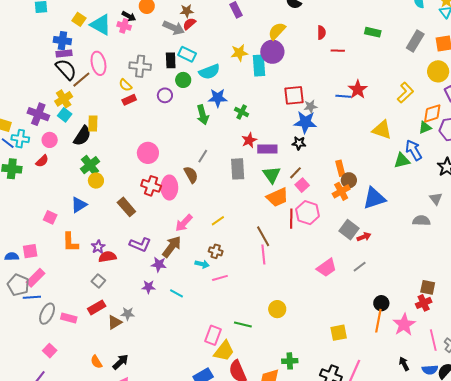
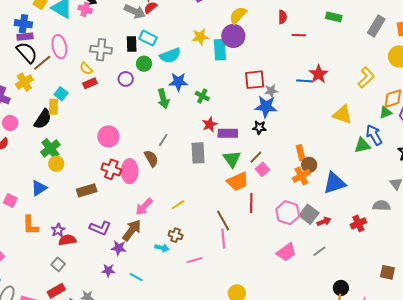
cyan square: (65, 115) -> (61, 94), moved
brown rectangle: (126, 207) -> (87, 190), turned -66
pink hexagon: (308, 213) -> (288, 213), moved
pink line: (220, 278) -> (195, 260), moved
red cross: (424, 303) -> (358, 223), moved

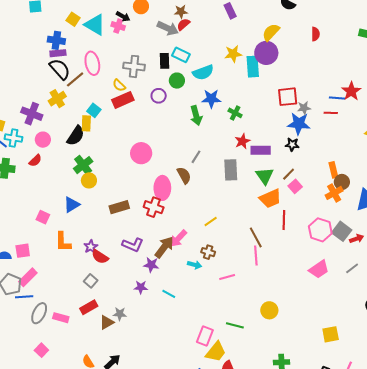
red line: (299, 35) -> (331, 113), moved
red rectangle: (90, 83) -> (123, 100), size x1.5
red cross: (111, 169) -> (154, 207), moved
pink arrow: (144, 207) -> (178, 238), moved
red semicircle: (67, 240) -> (100, 257), turned -138

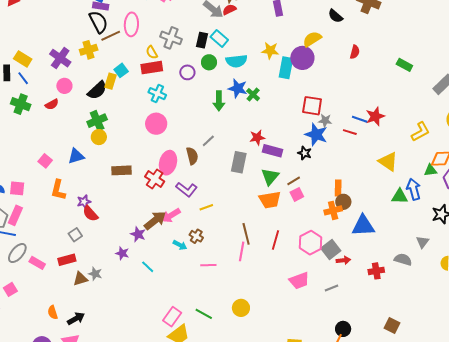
green cross: (235, 113) -> (253, 95), moved
cyan cross: (13, 138) -> (157, 94), moved
red line: (284, 220) -> (276, 240), moved
purple L-shape: (133, 245) -> (187, 189), moved
pink rectangle: (28, 277) -> (15, 215), turned -36

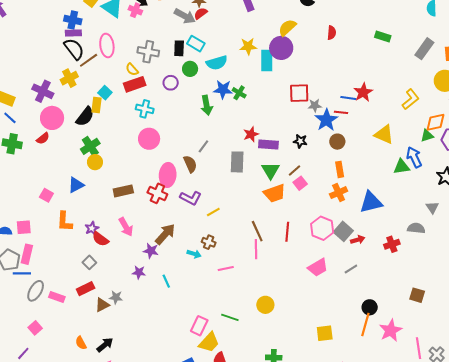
pink circle: (64, 86) -> (52, 118), size x1.5
blue star: (316, 134) -> (326, 120), moved, turned 30
brown circle: (343, 202) -> (337, 142), moved
pink arrow: (171, 216) -> (126, 227), moved, turned -78
cyan line: (148, 267) -> (166, 281), turned 32

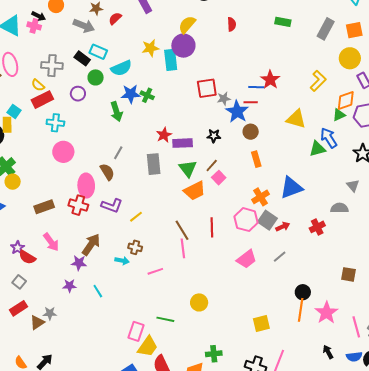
red semicircle: (201, 13) -> (115, 18), moved
black rectangle: (179, 48) -> (82, 58), turned -49
orange cross: (339, 193) -> (260, 197), moved

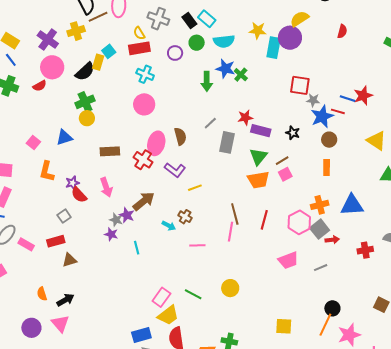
gray line: (118, 153) -> (210, 123), moved
gray star: (50, 313) -> (116, 220), moved

